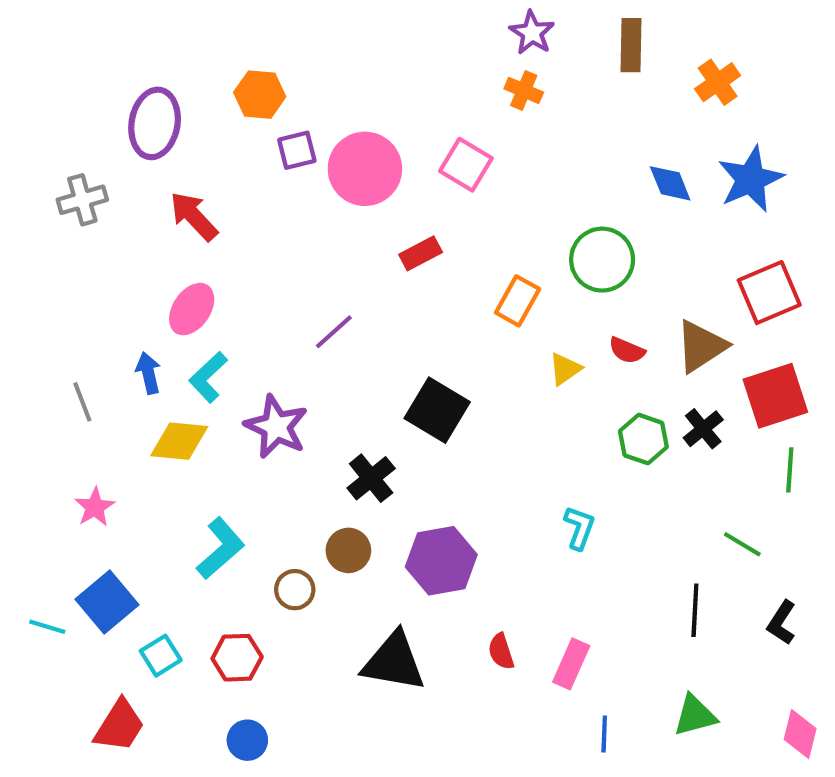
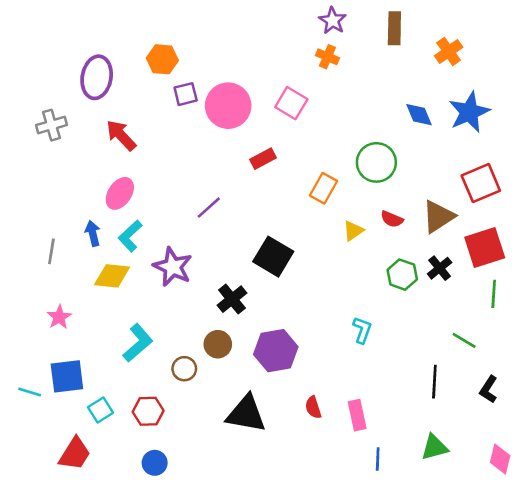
gray line: (82, 402) -> (51, 251), turned 30
blue square: (107, 602) -> (67, 376), turned 33
pink rectangle: (571, 664) -> (357, 415), turned -36

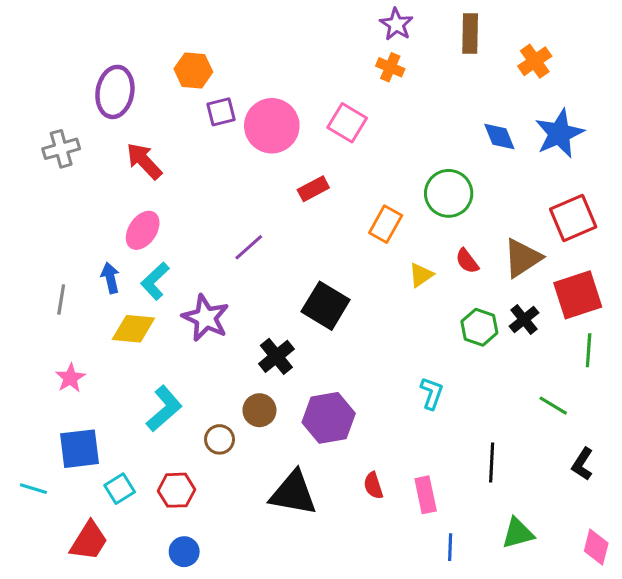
red semicircle: (392, 219) -> (467, 261), turned 30
black line: (434, 382) -> (492, 462), moved
cyan line: (30, 392) -> (33, 489), moved

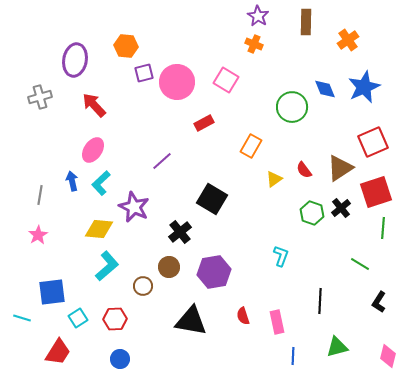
green circle: (449, 193) -> (292, 107), moved
yellow diamond: (133, 329) -> (99, 229), moved
pink star: (70, 378) -> (38, 235), moved

